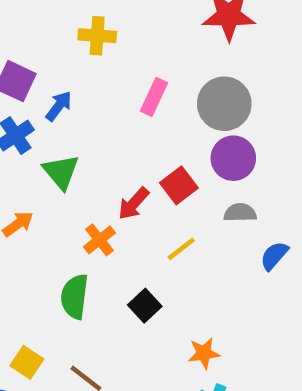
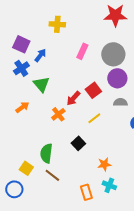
green semicircle: (75, 297) -> (46, 153), moved

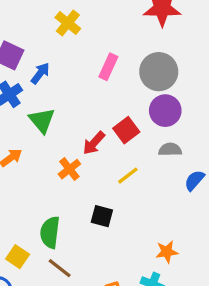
yellow cross: (57, 24) -> (68, 23), turned 35
black square: (78, 143) -> (102, 216), turned -32
orange star: (104, 164) -> (167, 252), moved

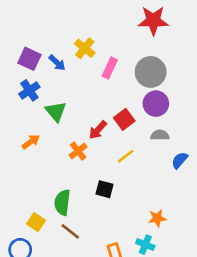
yellow cross: (68, 23) -> (85, 48), moved
blue arrow: (40, 73) -> (57, 63), moved, turned 96

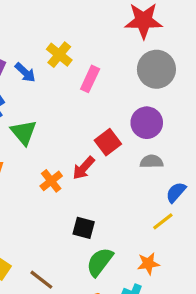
gray circle: (151, 72) -> (156, 69), moved
red arrow: (98, 130) -> (84, 168), moved
yellow line: (126, 156) -> (163, 221), moved
green semicircle: (62, 202) -> (100, 262), moved, turned 30

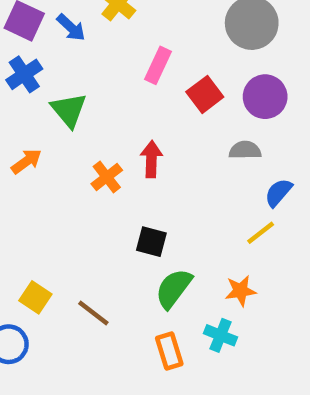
pink rectangle: (90, 79) -> (158, 65), moved
purple circle: (147, 123) -> (265, 97), moved
red square: (108, 142) -> (205, 94), moved
red arrow: (84, 168) -> (151, 159), turned 140

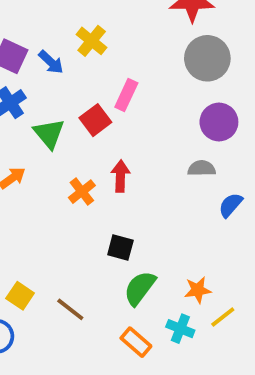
red square: (205, 94) -> (95, 120), moved
yellow line: (261, 233) -> (223, 317), moved
orange rectangle: (169, 351) -> (136, 342), turned -32

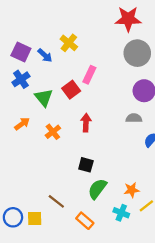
orange cross: (82, 192) -> (53, 132), moved
yellow square: (20, 296) -> (35, 218), moved, turned -35
orange rectangle: (136, 342) -> (85, 221), moved

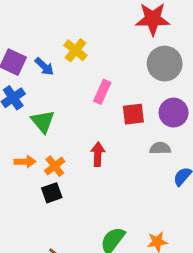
red square: (71, 90) -> (133, 114), moved, turned 30
orange arrow: (22, 124) -> (25, 162), moved, turned 35
black square: (86, 165) -> (52, 193), moved, turned -35

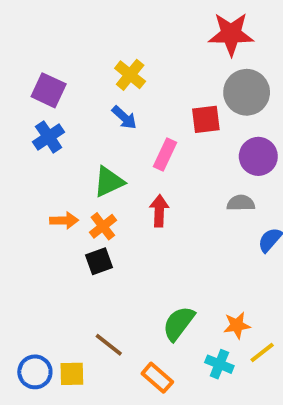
blue arrow: (44, 67) -> (124, 118), moved
pink rectangle: (102, 92) -> (165, 154), moved
red square: (133, 114) -> (206, 119), moved
green triangle: (43, 121) -> (109, 182), moved, turned 45

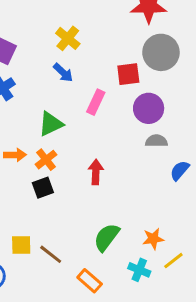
purple circle: (258, 156) -> (149, 108), moved
red arrow: (159, 211) -> (96, 172), moved
yellow square: (72, 374) -> (21, 245), moved

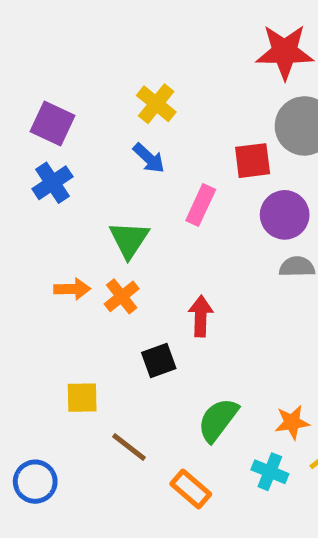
green triangle: (51, 124) -> (129, 240), turned -32
black square: (43, 188) -> (159, 361), moved
yellow square: (21, 245) -> (82, 398), moved

